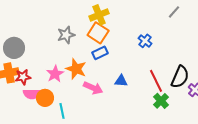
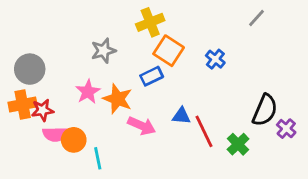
orange square: (98, 33) -> (169, 51), moved
pink star: (55, 74) -> (88, 92), moved
red line: (156, 81) -> (204, 131), moved

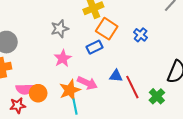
pink star: (88, 92) -> (63, 58), moved
orange star: (118, 99) -> (70, 90), moved, turned 30
red star: (42, 110) -> (18, 106), moved
cyan line: (98, 158) -> (75, 107), moved

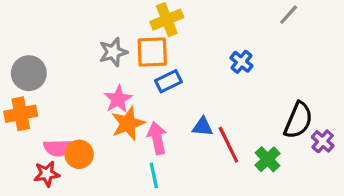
orange square: (107, 29) -> (152, 52), moved, turned -35
pink arrow: (87, 83) -> (157, 138), turned -126
orange star: (70, 90) -> (128, 123), moved
cyan line: (75, 107) -> (154, 175), moved

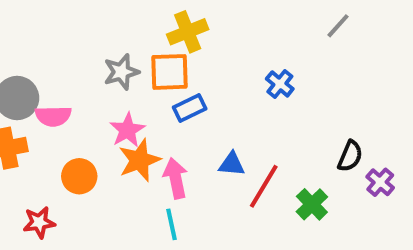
black semicircle: (298, 120) -> (350, 156), size x0.7
red line: (228, 145) -> (264, 186), turned 57
pink semicircle: (58, 148) -> (53, 116), moved
orange circle: (79, 154) -> (79, 176), moved

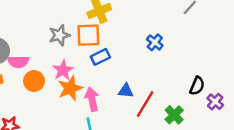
orange circle: (79, 176) -> (34, 81), moved

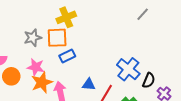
blue cross: (155, 42) -> (128, 69), moved, size x1.6
pink star: (63, 70) -> (36, 67), turned -30

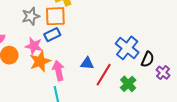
blue rectangle: (67, 56) -> (52, 35), moved

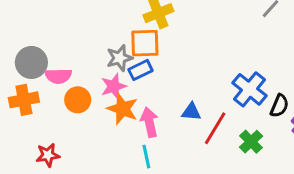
gray star: (31, 16) -> (120, 58), moved
pink star: (34, 46) -> (114, 86), turned -30
orange star: (40, 61) -> (123, 109), turned -30

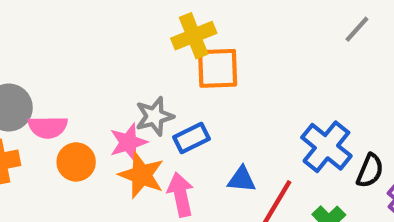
orange square: (145, 43) -> (218, 68), moved
gray star: (120, 58) -> (154, 116), moved
blue rectangle: (140, 70) -> (191, 138), moved

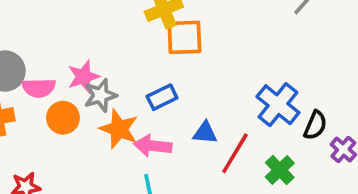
gray star: (154, 116) -> (100, 95), moved
pink star: (128, 142) -> (84, 77), moved
pink arrow: (181, 195) -> (153, 146), turned -72

